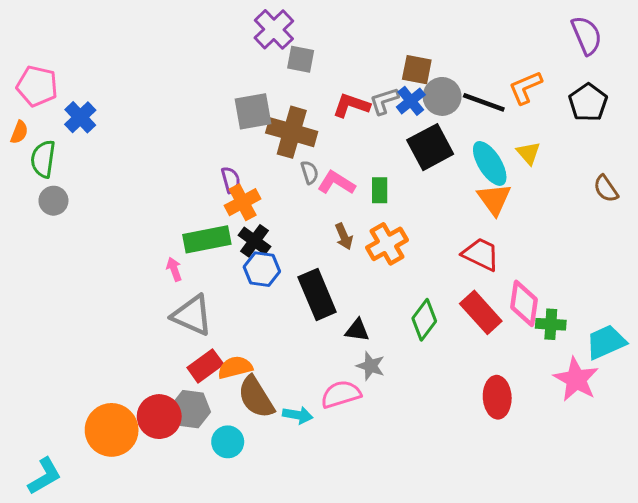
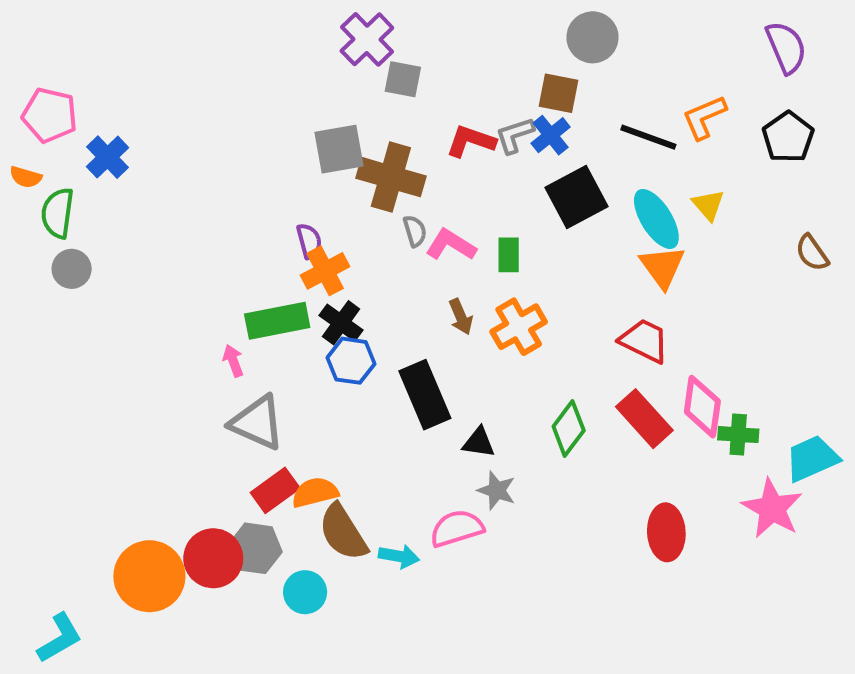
gray circle: (442, 96) -> (593, 37), moved
orange semicircle: (19, 132) -> (26, 177), turned 85

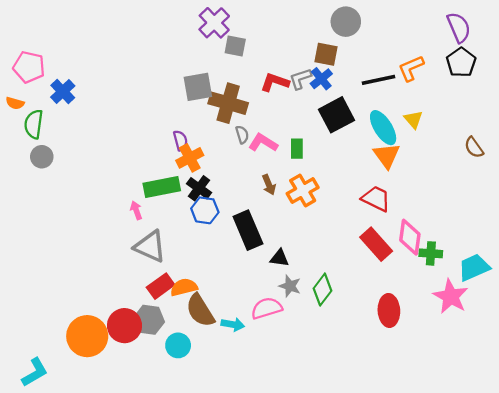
black line: (648, 137) -> (378, 80), turned -32
black pentagon: (788, 137) -> (461, 62), moved
green diamond: (569, 429) -> (322, 290), moved

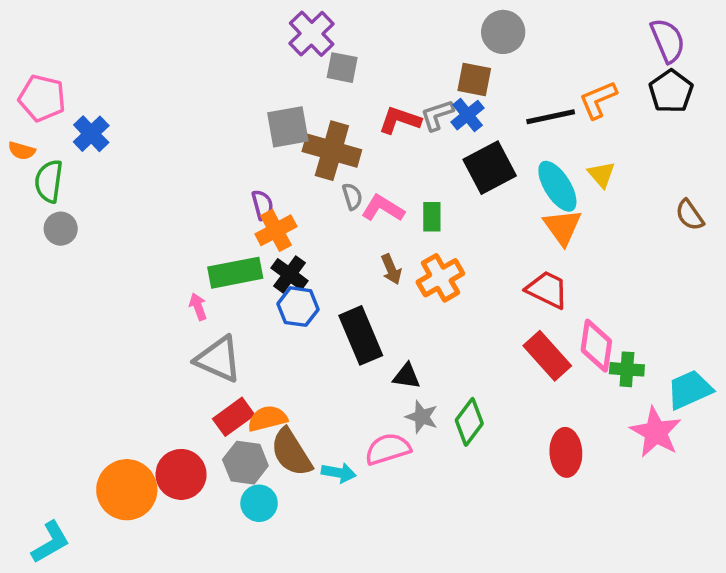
gray hexagon: (149, 320) -> (245, 463), moved

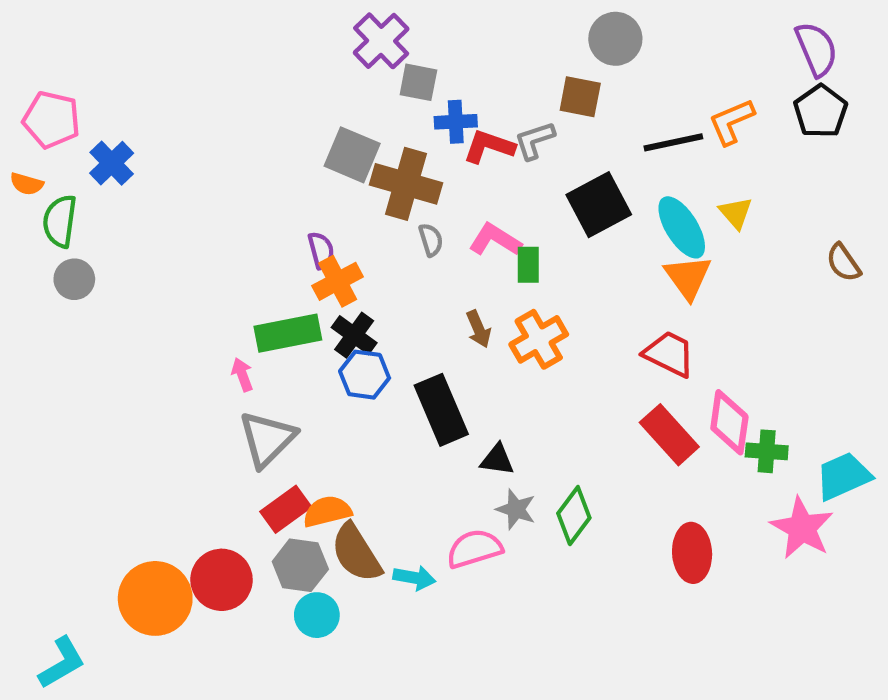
blue cross: (468, 115) -> (456, 122), moved, turned 36
gray square: (288, 127) -> (352, 155), turned 33
pink L-shape: (383, 208) -> (495, 240), moved
gray triangle: (218, 359) -> (267, 439), turned 51

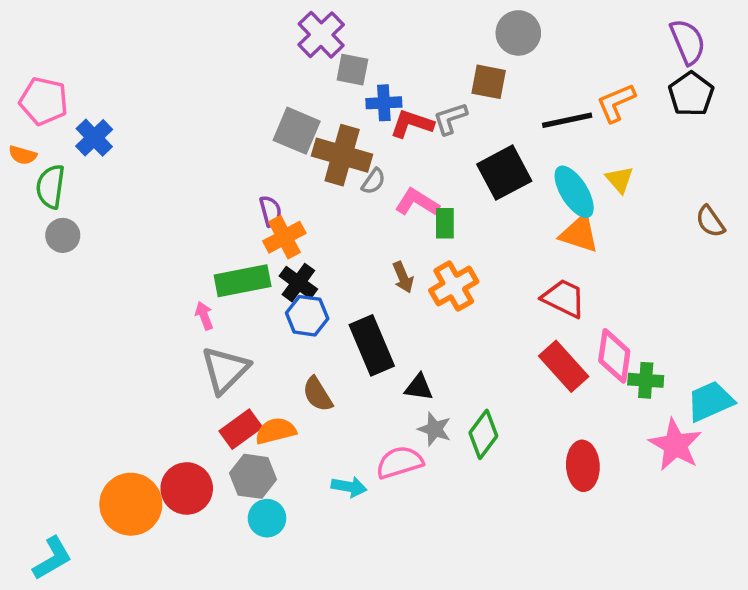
gray semicircle: (431, 240) -> (373, 181), moved, turned 52
orange triangle: (688, 277) -> (579, 234), turned -36
brown semicircle: (356, 553) -> (318, 394), moved, size x0.7

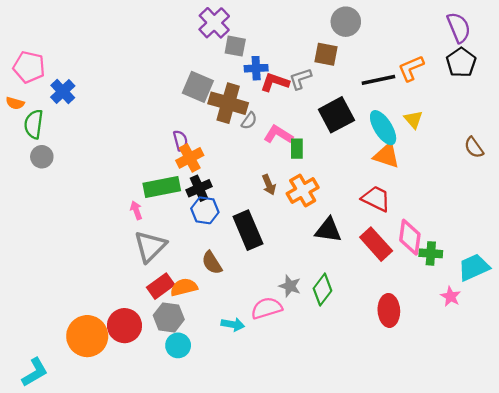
black cross: (298, 283) -> (199, 188), turned 30
black triangle: (419, 387) -> (328, 230), moved, size x1.4
pink star: (675, 445) -> (451, 296), size x0.6

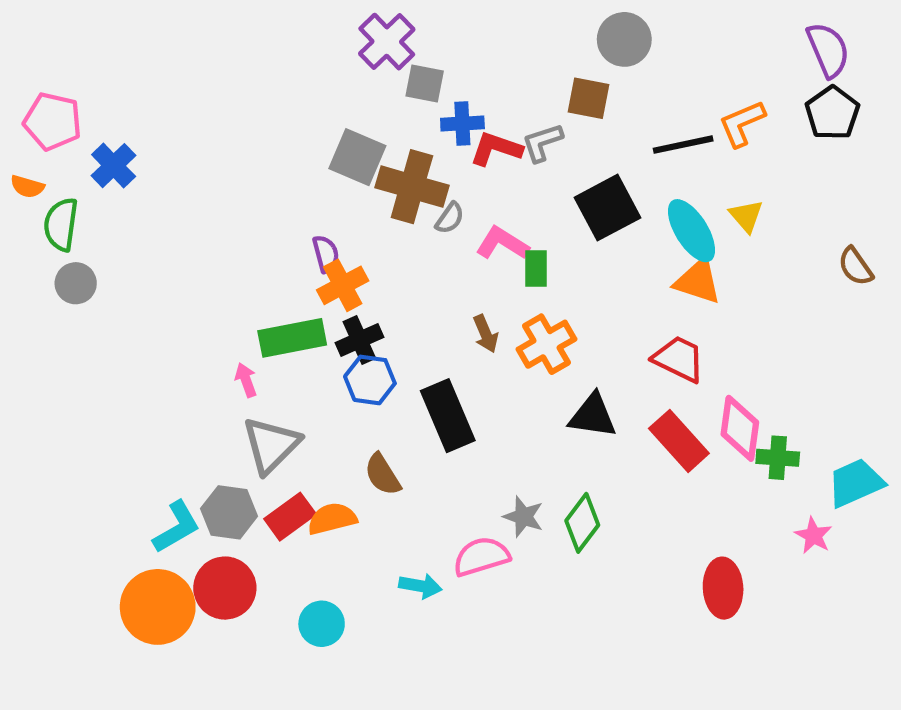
red ellipse: (389, 310) -> (723, 588), moved
gray hexagon: (169, 317) -> (229, 512), moved
cyan L-shape: (35, 372) -> (177, 527), moved

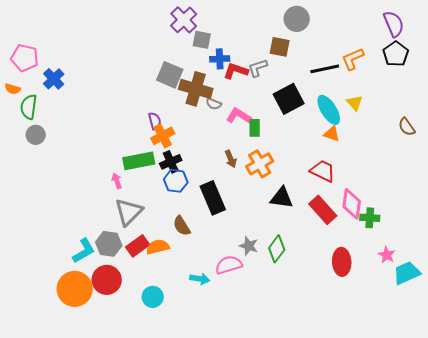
gray semicircle: (450, 218) -> (214, 104), turned 77
orange triangle: (698, 281) -> (332, 134), size x0.7
cyan trapezoid: (855, 483) -> (407, 273), moved
red ellipse: (723, 588) -> (342, 262), moved

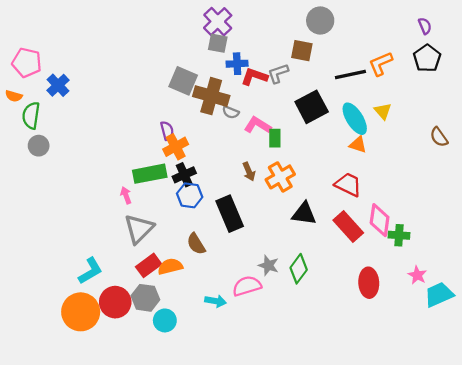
purple cross: (184, 20) -> (218, 22), moved
purple semicircle: (394, 24) -> (425, 26), size x0.6
gray hexagon: (109, 244) -> (145, 298), moved

